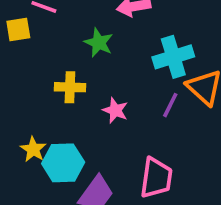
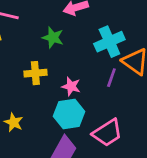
cyan hexagon: (63, 163) -> (69, 114), moved
pink trapezoid: (156, 178) -> (107, 133), turned 56

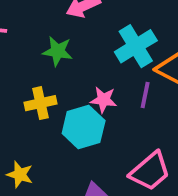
pink star: (71, 86) -> (103, 100), moved
cyan hexagon: (69, 114) -> (84, 127), moved

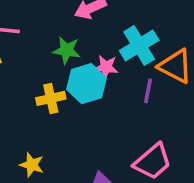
pink star: (103, 100) -> (106, 67), moved
cyan hexagon: (84, 127) -> (87, 84), moved

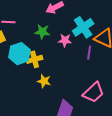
cyan hexagon: (87, 84) -> (19, 54), moved
yellow star: (32, 165) -> (44, 81), moved

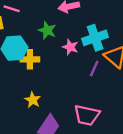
yellow star: (44, 81) -> (33, 100), moved
pink trapezoid: (93, 93) -> (87, 115), turned 40

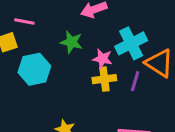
yellow cross: (30, 59) -> (104, 79), moved

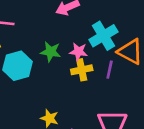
green star: (71, 42) -> (51, 52), moved

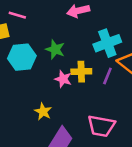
pink star: (78, 52) -> (63, 79), moved

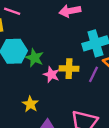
green star: (55, 49) -> (34, 58), moved

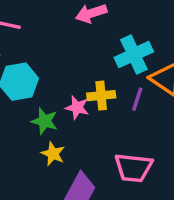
green star: (34, 58) -> (45, 121), moved

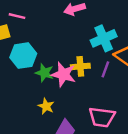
pink star: (77, 107) -> (63, 74), size x1.5
green star: (45, 121) -> (44, 73), moved

